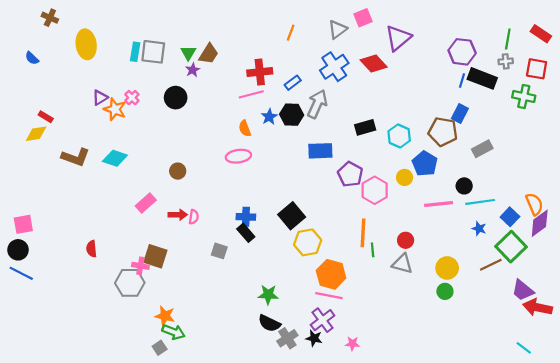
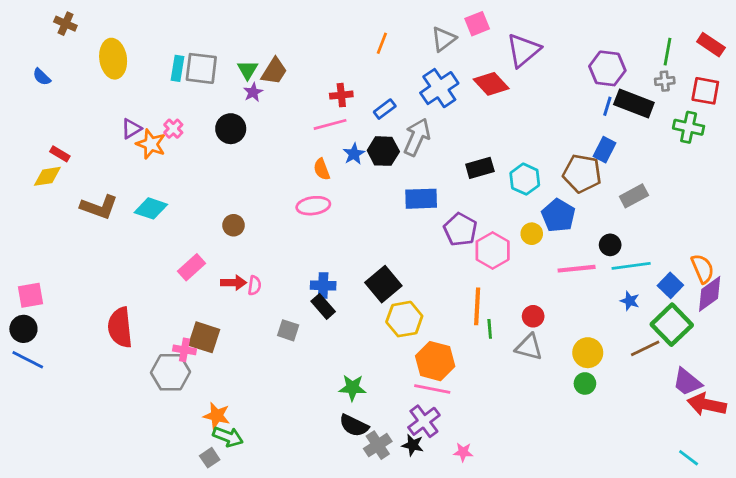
red cross: (260, 72) -> (341, 95), size x0.7
red semicircle: (91, 249) -> (120, 327), size x1.8

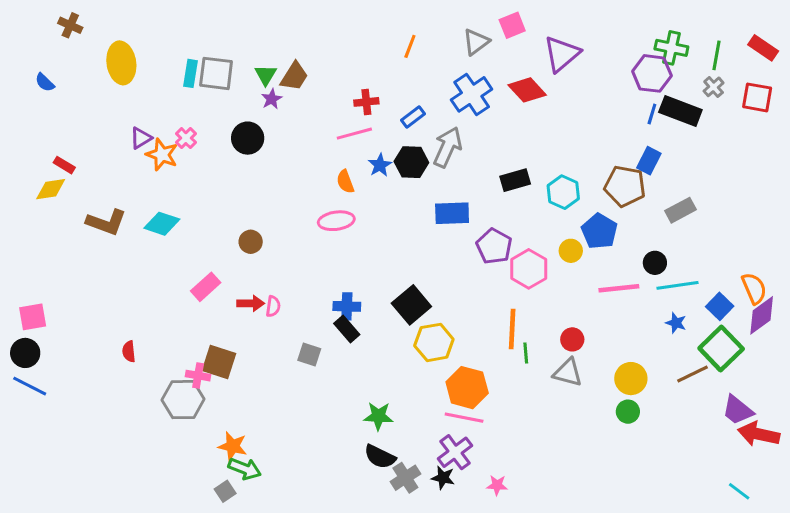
gray cross: (665, 81) -> (714, 87), turned -36
green cross: (689, 127) -> (671, 48), moved
red semicircle: (120, 327) -> (129, 351), size x0.5

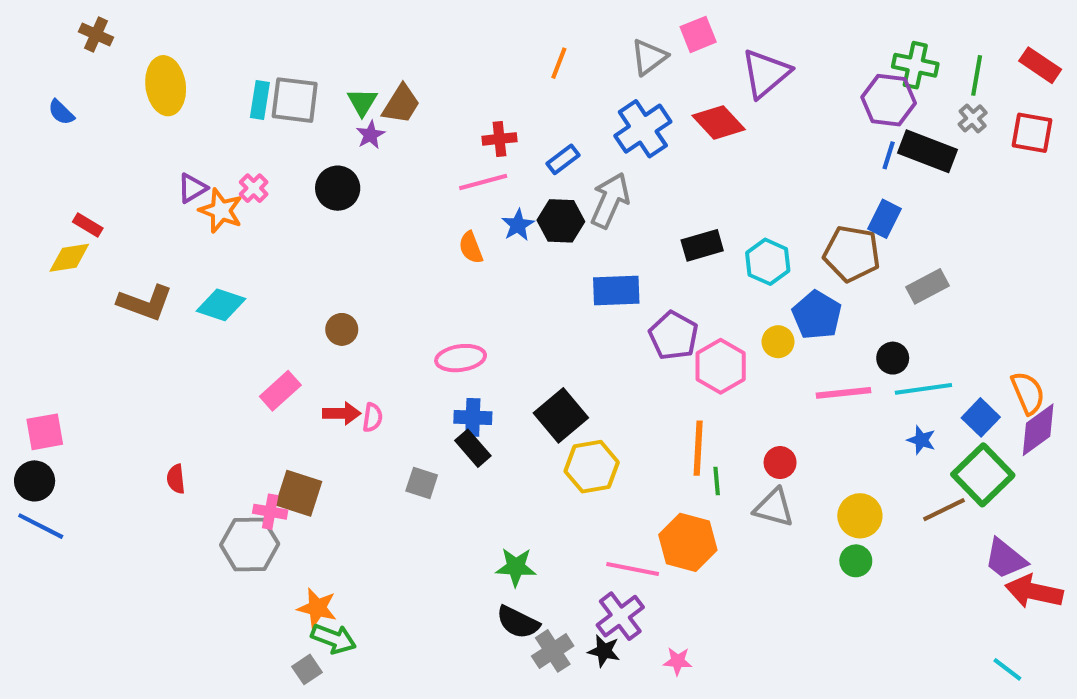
pink ellipse: (336, 221) -> (461, 358), moved
orange hexagon: (467, 388) -> (688, 542), moved

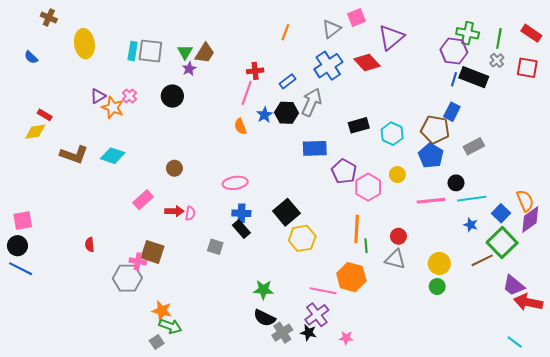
pink line: (483, 182) -> (247, 93), turned -55
blue pentagon: (817, 315) -> (431, 156), moved

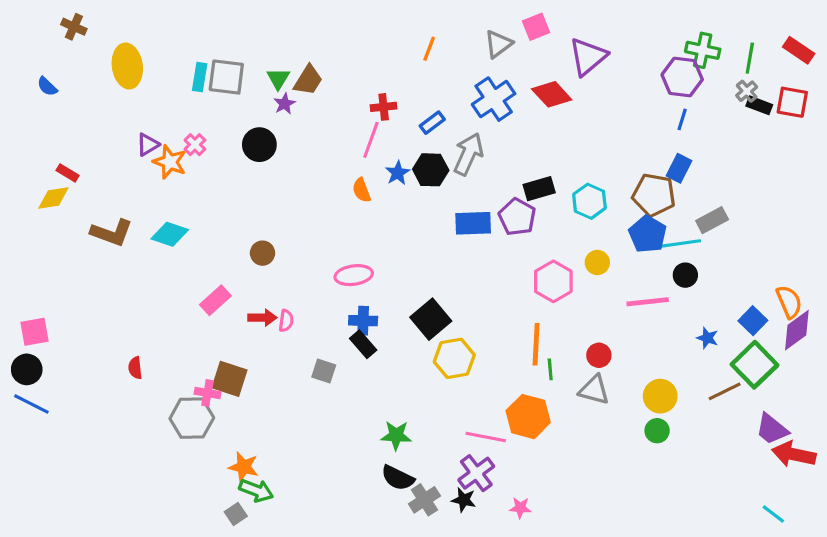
black rectangle: (474, 77) -> (759, 105), moved, size x0.6
purple pentagon: (344, 171) -> (517, 217), moved
cyan line: (472, 199) -> (679, 244), moved

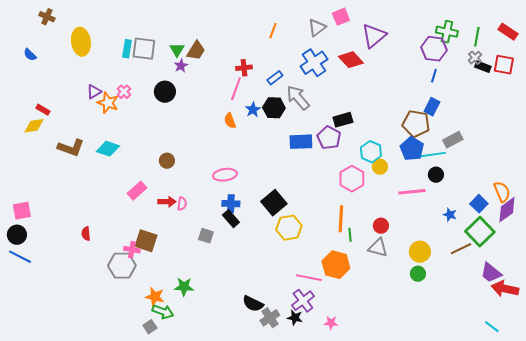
gray arrow: (468, 154) -> (298, 98), turned -64
cyan hexagon: (589, 201) -> (371, 152), moved
green star: (396, 435) -> (184, 287), moved

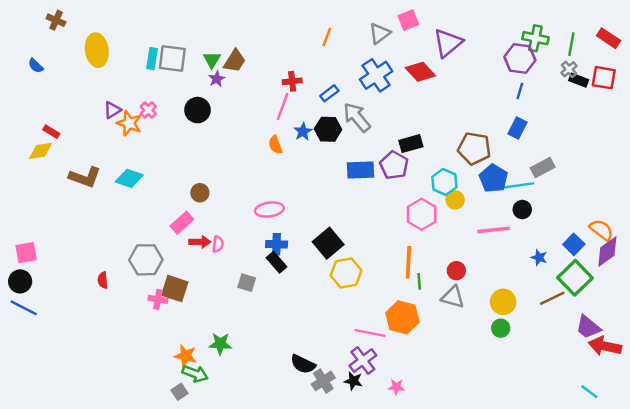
brown pentagon: (416, 124) -> (474, 148), moved
pink rectangle: (137, 191) -> (182, 223), moved
orange semicircle: (502, 192) -> (601, 230), turned -30
gray hexagon: (122, 266) -> (146, 260), moved

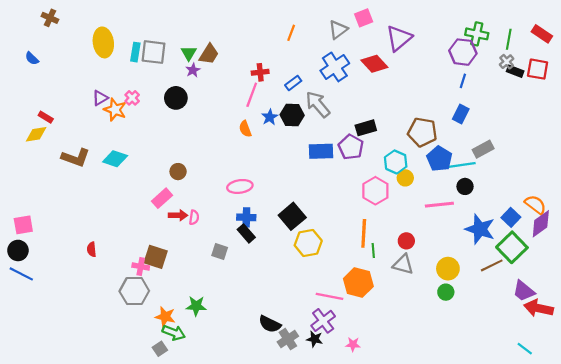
yellow ellipse: (97, 50) -> (103, 42), moved
blue star: (539, 257) -> (480, 229), size x2.0
gray hexagon: (146, 260) -> (134, 291), moved

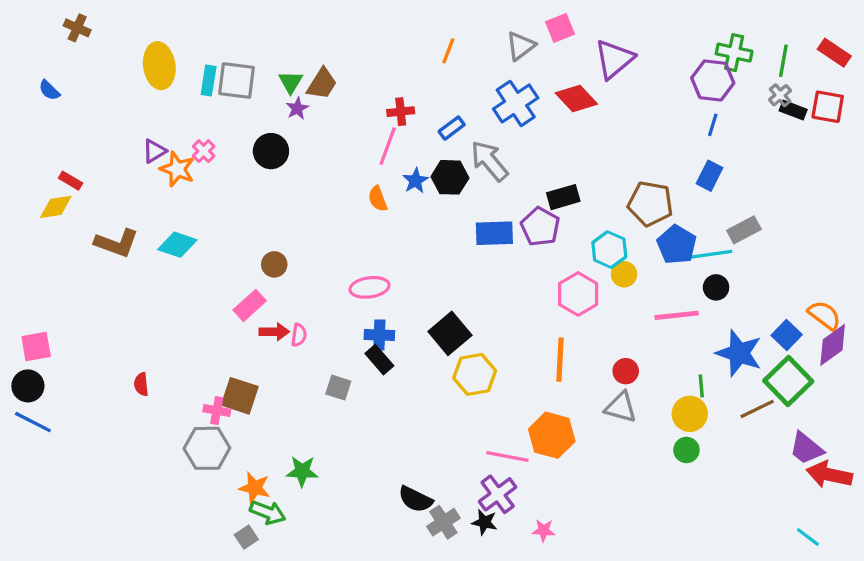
green line: (373, 250) -> (701, 386), moved

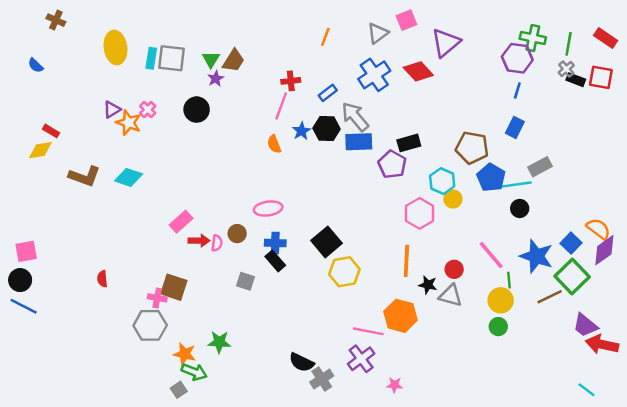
blue rectangle: (494, 233) -> (359, 142), moved
brown circle: (274, 264) -> (237, 234), moved
pink line: (677, 315) -> (491, 255), moved, turned 56
black star: (484, 522) -> (428, 285), moved

